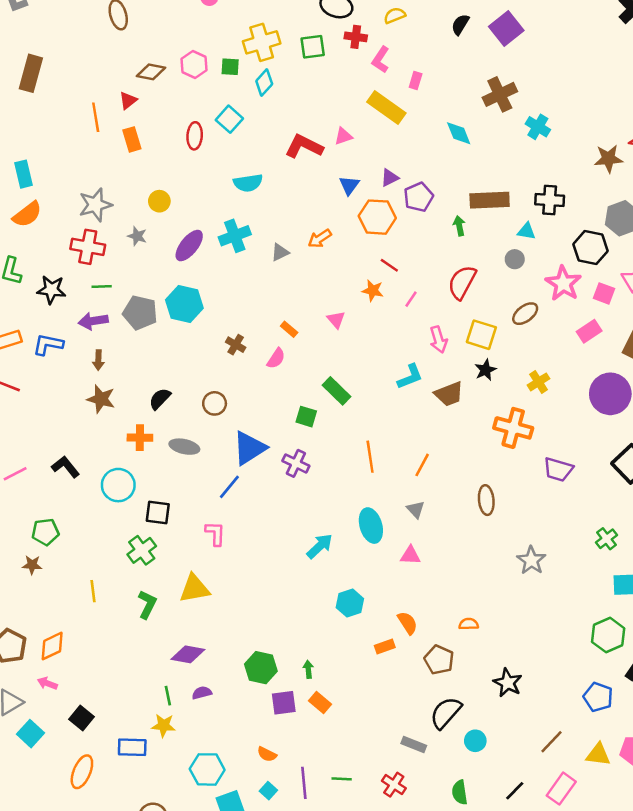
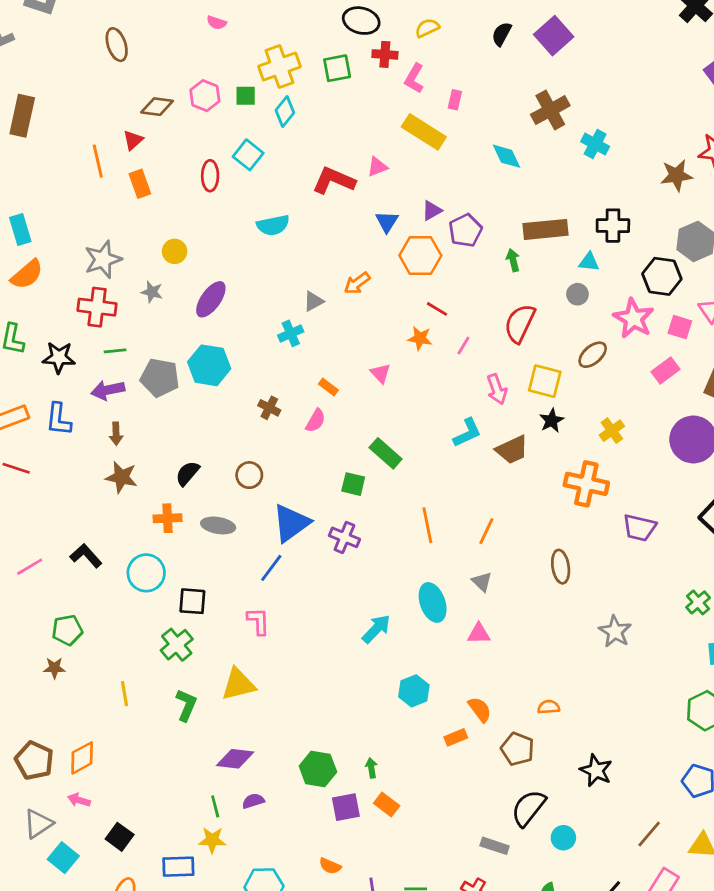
cyan cross: (235, 236) -> (291, 333), moved, size x0.7
blue L-shape: (48, 344) -> (59, 419), turned -92

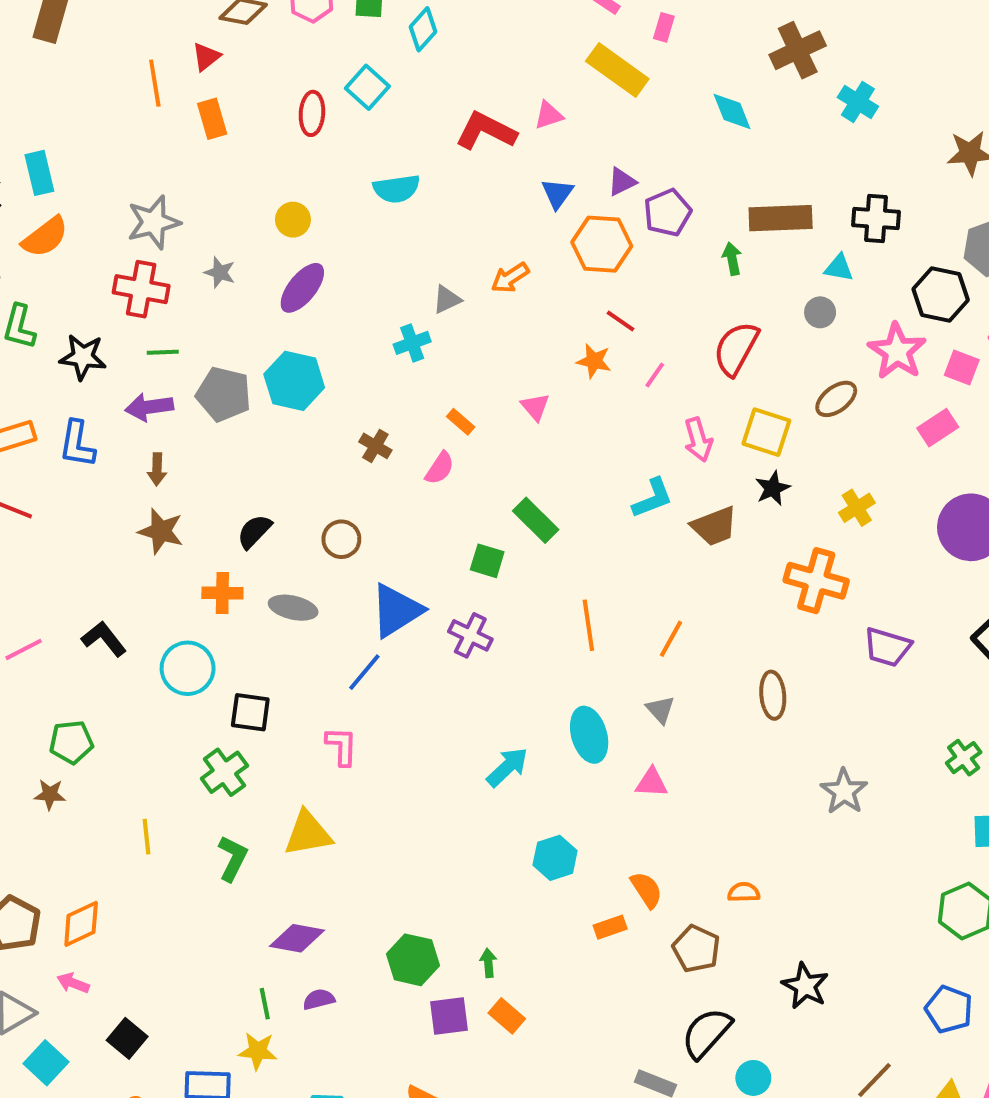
yellow circle: (175, 251) -> (293, 220), moved

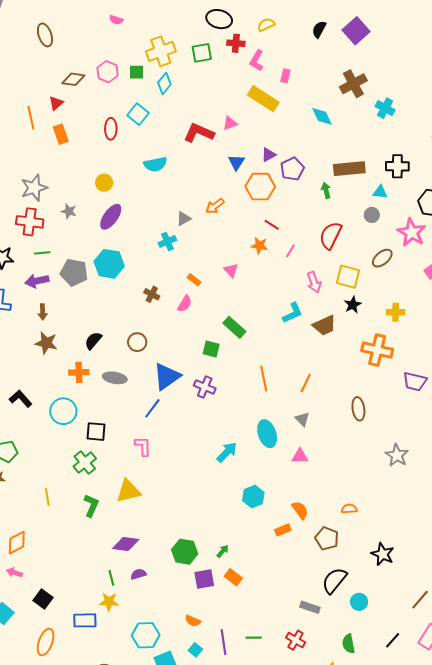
yellow cross: (857, 508) -> (396, 312), turned 36
green arrow: (488, 963) -> (223, 551), turned 48

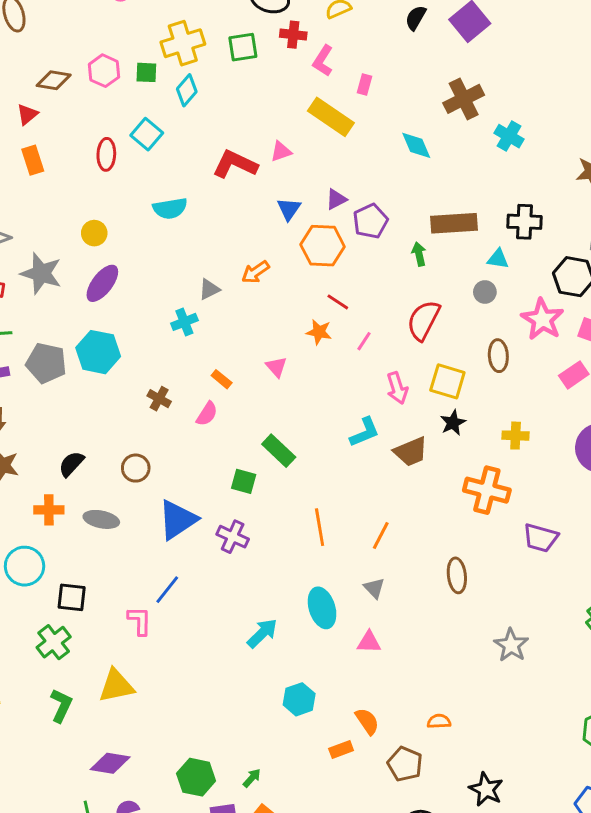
gray star: (69, 211) -> (41, 273), size x1.8
brown ellipse: (382, 258) -> (498, 356), turned -55
blue line: (152, 408) -> (167, 590), moved

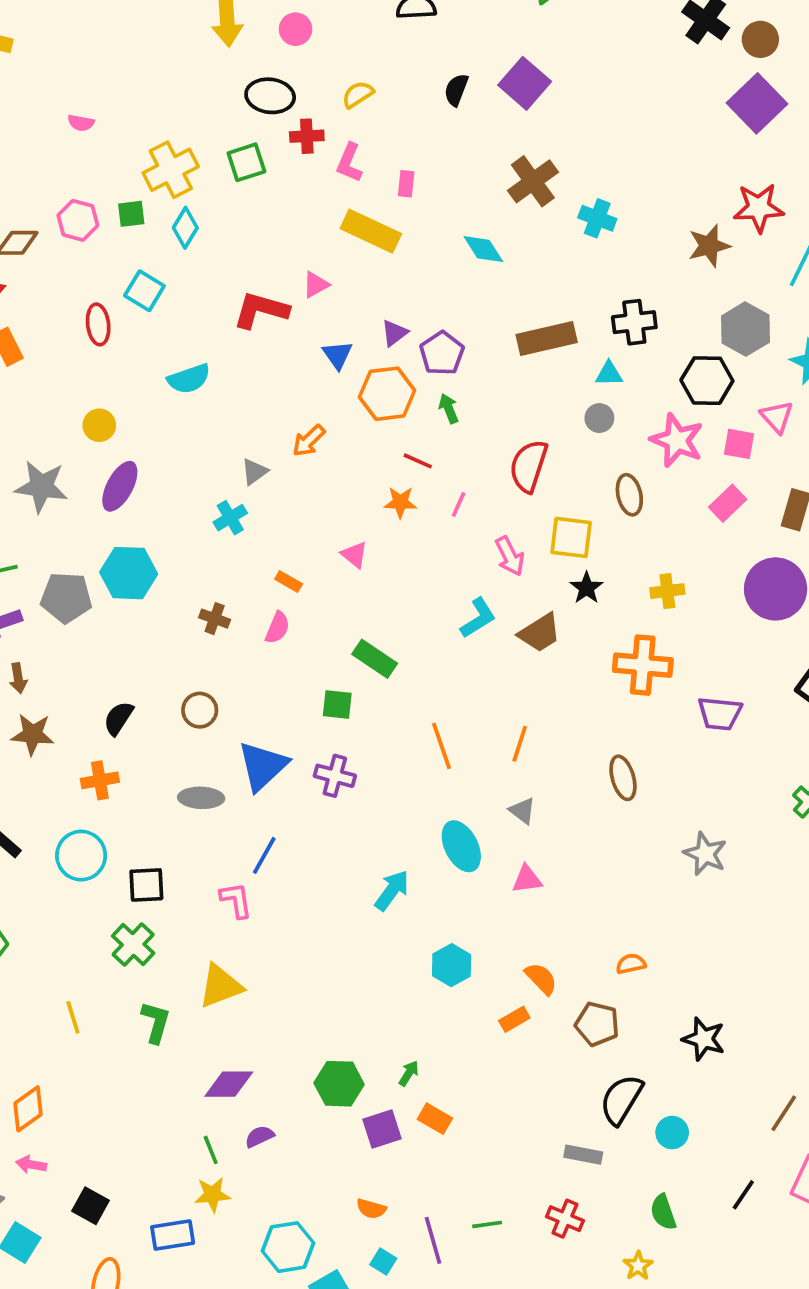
green arrow: (419, 254) -> (449, 409), moved
gray ellipse: (101, 519) -> (201, 798), moved

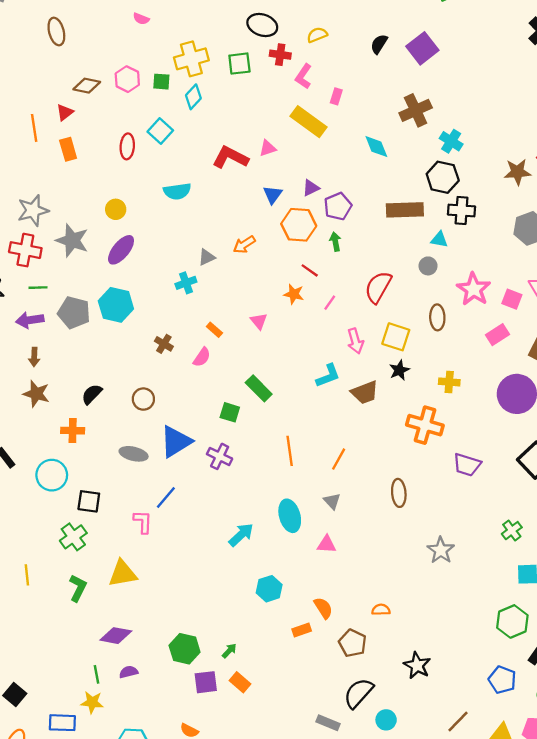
black hexagon: (707, 381) -> (443, 177), moved

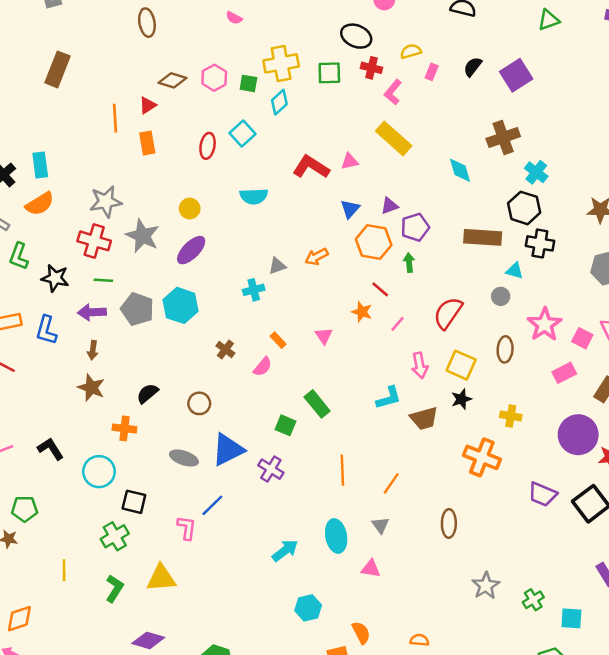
pink rectangle: (336, 96) -> (432, 72), moved
purple trapezoid: (467, 465) -> (543, 494), moved
green cross: (512, 531) -> (533, 600), moved

